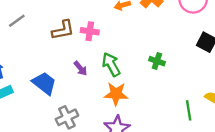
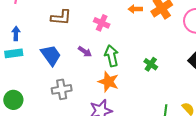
brown L-shape: (63, 30) -> (61, 17), moved
purple arrow: (80, 68) -> (85, 52), turned -32

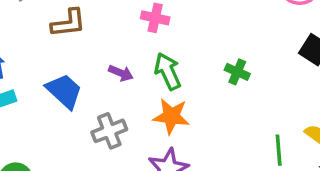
pink cross: (102, 23) -> (155, 18), moved
gray cross: (62, 89) -> (109, 131), moved

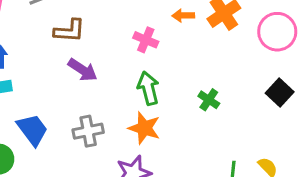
purple arrow: (121, 73) -> (83, 70), moved, size x1.4
blue trapezoid: (64, 91) -> (32, 130), moved

